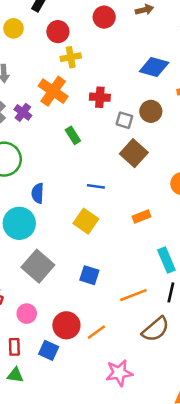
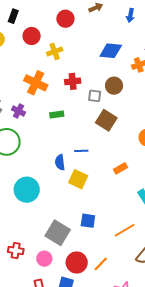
yellow cross: (71, 57) -> (55, 51), moved
purple cross: (23, 112) -> (18, 111), moved
green rectangle: (73, 135) -> (57, 114), turned -56
blue semicircle: (38, 193) -> (60, 162), moved
gray square: (38, 266) -> (58, 233), moved

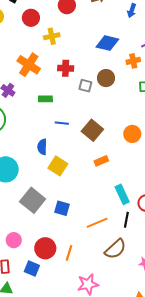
brown square: (106, 120) -> (92, 130), moved
blue line: (81, 151) -> (62, 123), moved
gray square: (58, 233) -> (33, 200), moved
orange line: (101, 264) -> (69, 253), turned -35

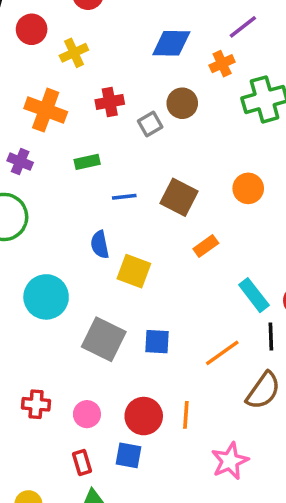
gray square: (85, 86) -> (150, 124), turned -32

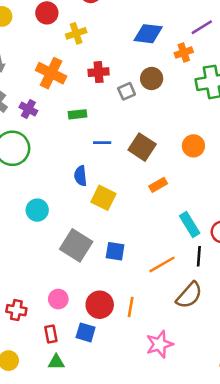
cyan circle: (46, 297) -> (37, 210), size x0.7
red cross: (36, 404) -> (16, 310), moved

